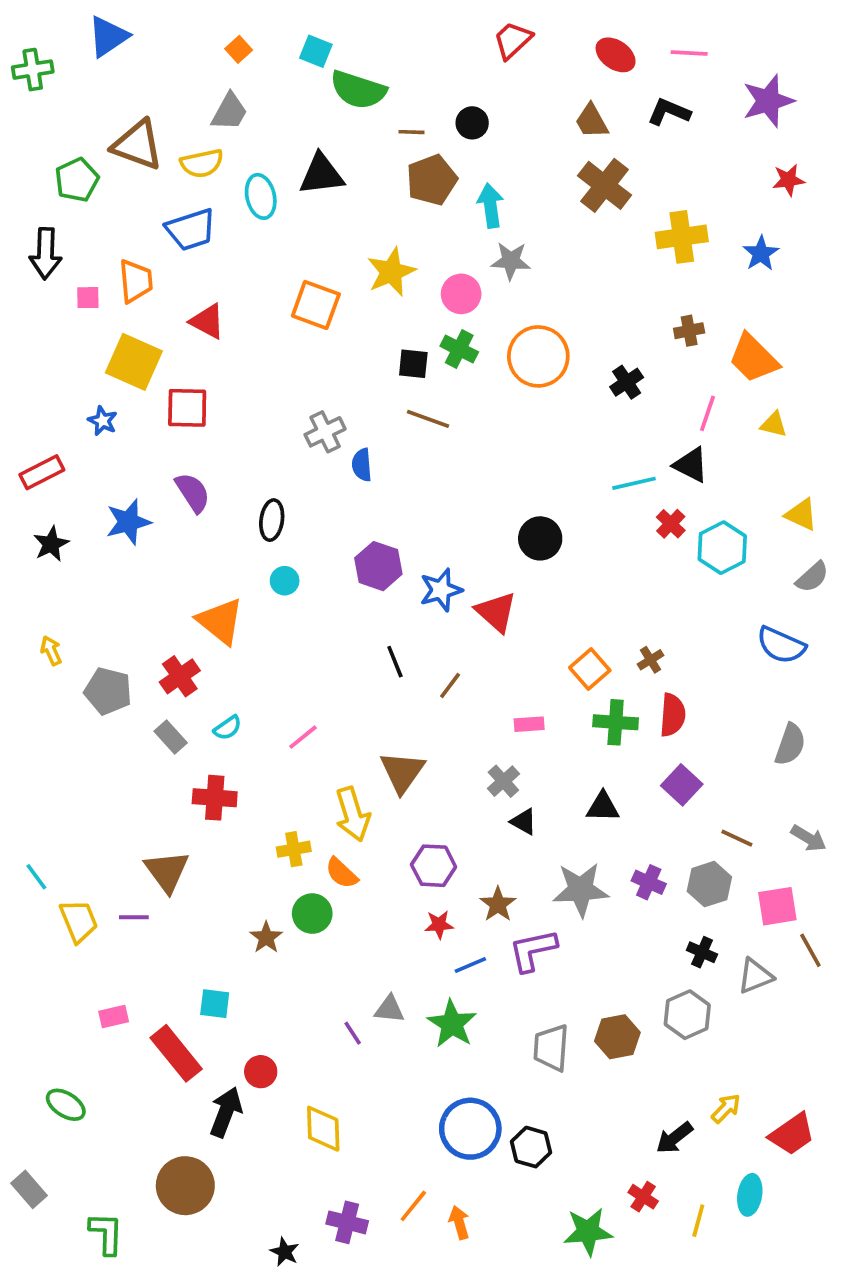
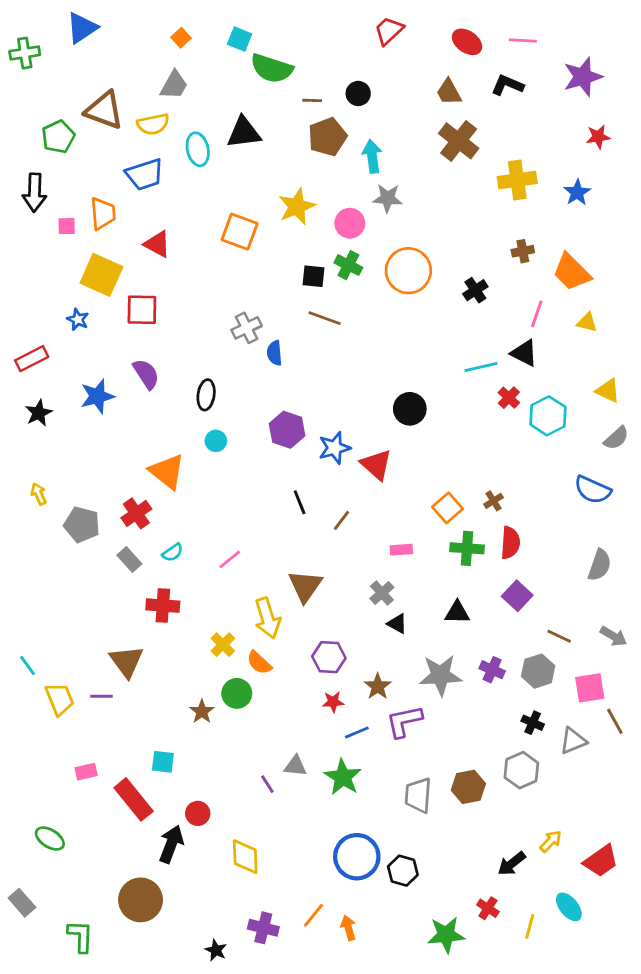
yellow cross: (294, 849) -> (223, 645), turned -35
cyan ellipse: (750, 1195) -> (569, 907), turned -48

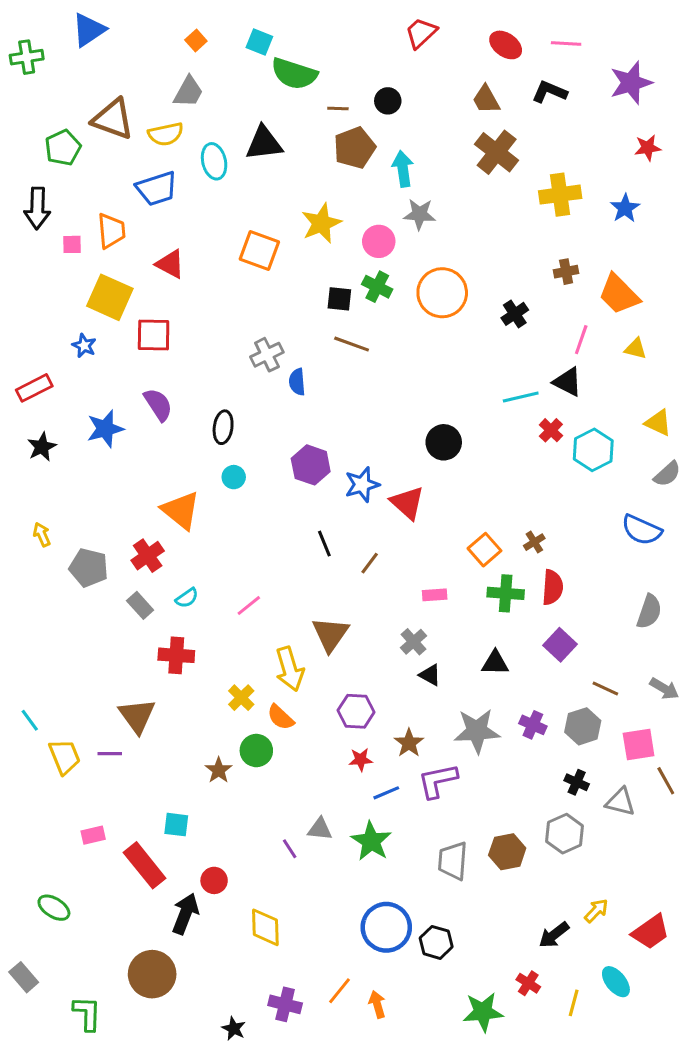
gray triangle: (573, 741) -> (620, 802), turned 36

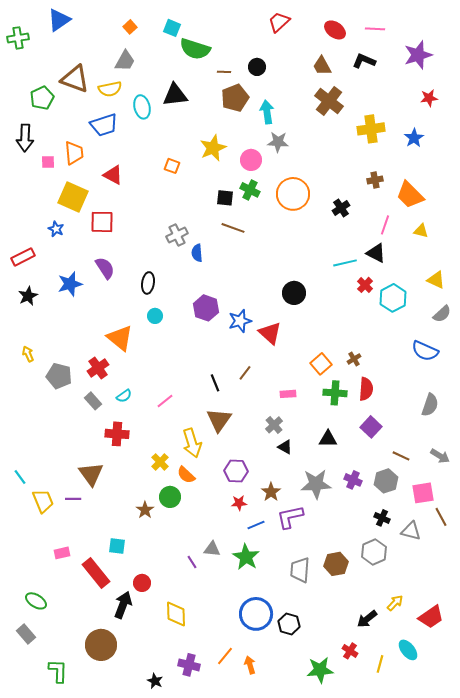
orange square: (259, 250) -> (172, 166), size x0.6
black line: (324, 544) -> (215, 383), moved
gray rectangle: (24, 977) -> (26, 634), moved

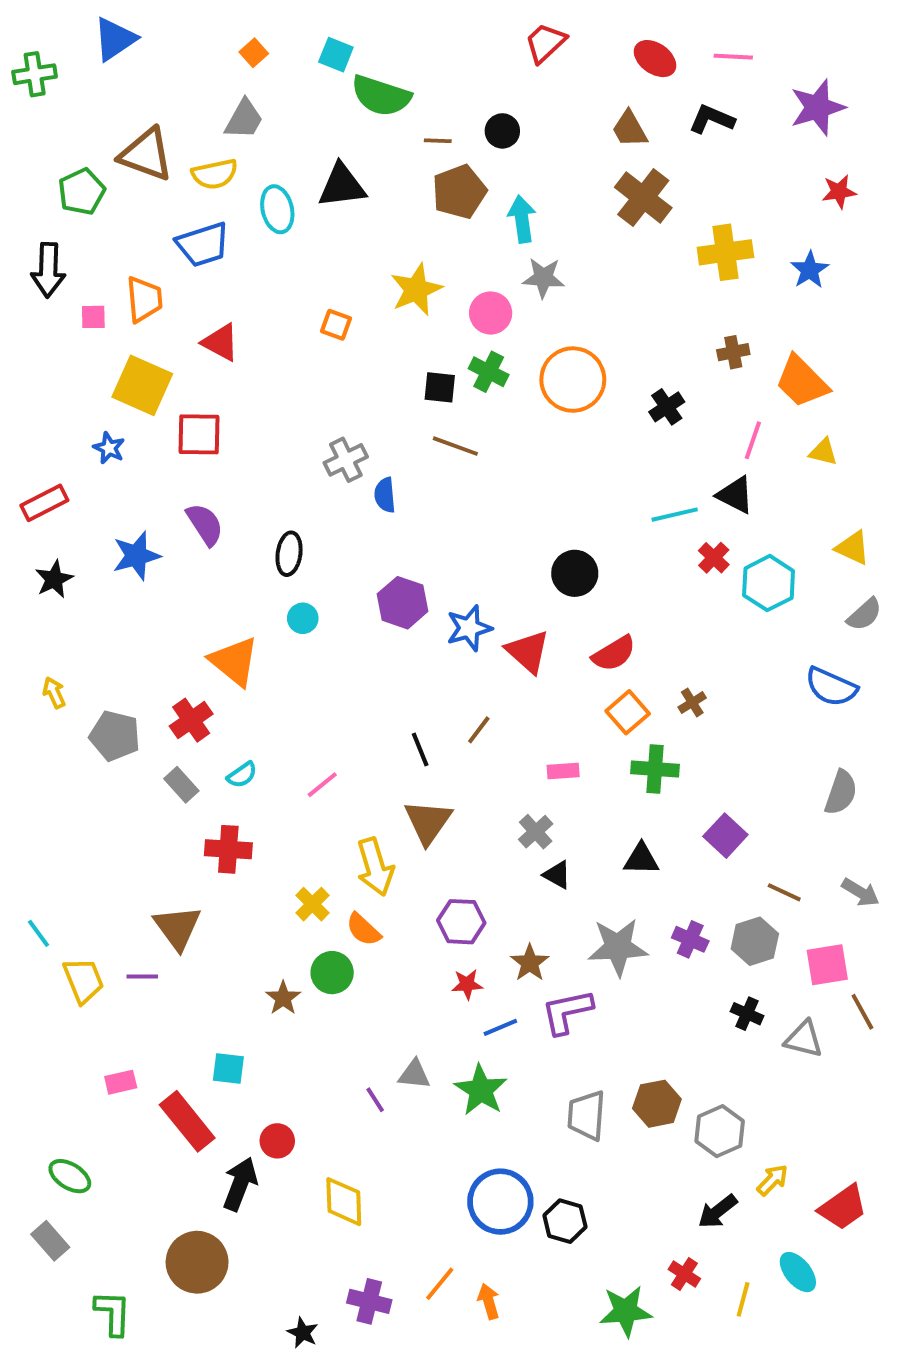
red semicircle: (366, 389) -> (614, 654), moved, turned 55
gray hexagon: (374, 552) -> (720, 1131), moved

